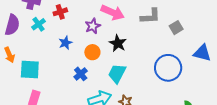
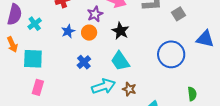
cyan cross: (39, 24) -> (35, 24), moved
orange circle: (92, 52) -> (89, 33), moved
cyan trapezoid: (117, 73) -> (120, 61), turned -60

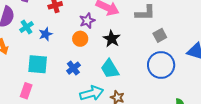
gray square: (179, 14) -> (160, 35), moved
blue star: (68, 31) -> (46, 34), moved
cyan square: (33, 59) -> (38, 64), moved

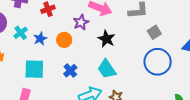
orange circle: (80, 39) -> (64, 40), moved

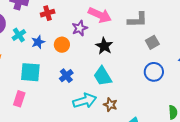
blue circle: (158, 62) -> (154, 72), size x0.7

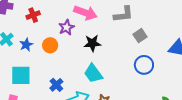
black star: (104, 46) -> (92, 43), turned -30
blue cross: (66, 76) -> (56, 85), moved

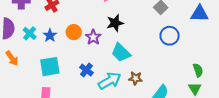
purple star: (66, 27) -> (93, 37), moved

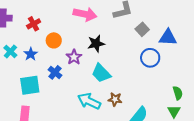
blue triangle: (200, 14) -> (168, 38), moved
orange circle: (74, 32) -> (54, 40), moved
blue cross: (86, 70) -> (55, 72), moved
cyan arrow: (110, 81) -> (89, 101), turned -125

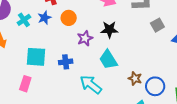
blue star: (31, 54) -> (44, 18), moved
blue circle: (150, 58) -> (155, 86), moved
blue cross: (55, 72) -> (66, 62), moved, turned 32
brown star: (115, 99) -> (135, 78), moved

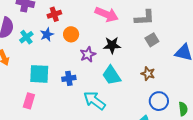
gray square: (157, 25) -> (152, 40), moved
brown star: (135, 78) -> (148, 74), moved

